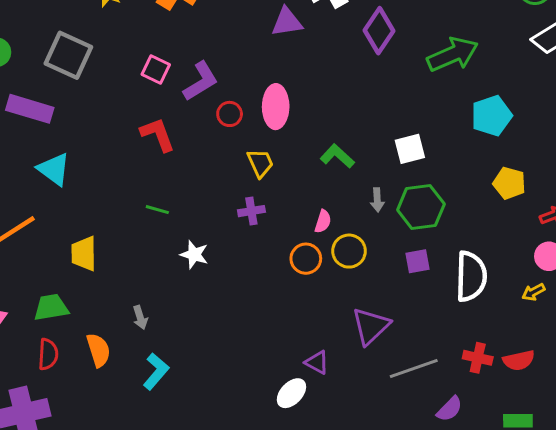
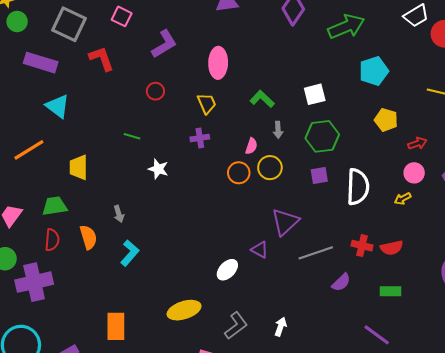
pink square: (156, 70) -> (122, 16), moved
red circle: (230, 114) -> (155, 91), moved
red L-shape: (158, 134) -> (102, 59), moved
gray arrow: (377, 200) -> (278, 130), moved
purple triangle: (317, 362) -> (260, 250), moved

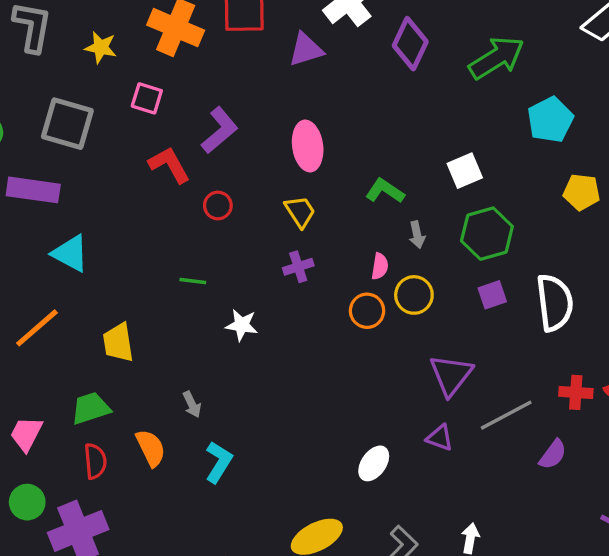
red L-shape: (102, 59) -> (169, 165), moved
purple triangle: (260, 250) -> (440, 438), moved

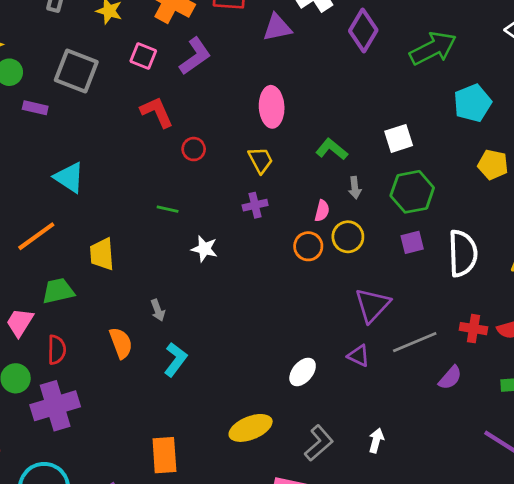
purple L-shape: (220, 130) -> (195, 56), moved
purple rectangle: (33, 190) -> (35, 108), moved, size x0.6
green trapezoid: (91, 408) -> (58, 291), moved
red semicircle: (95, 461) -> (57, 350), moved

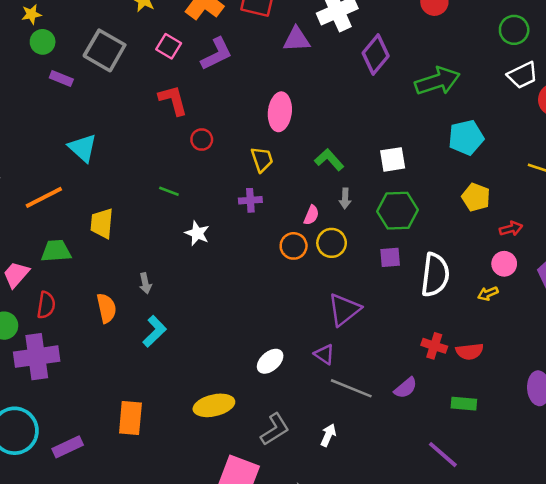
gray line: (415, 342) -> (351, 388), moved, turned 36

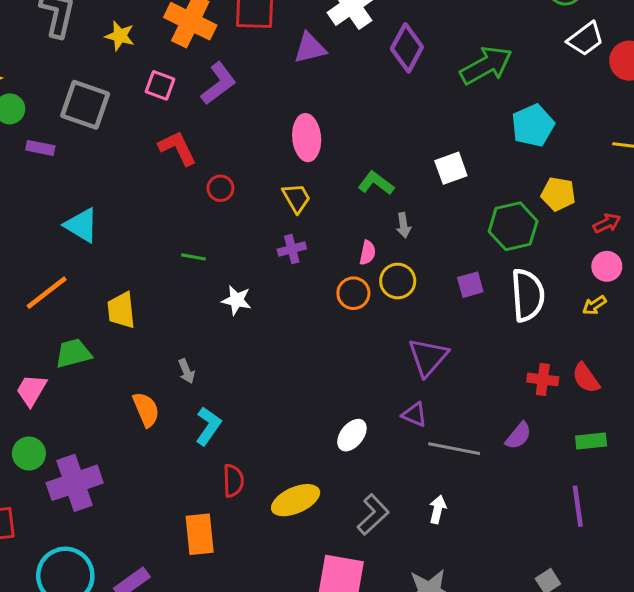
green hexagon: (397, 211) -> (513, 226), moved
red semicircle: (46, 305) -> (233, 481), moved
red semicircle: (470, 351) -> (586, 378), turned 72
purple line: (443, 455) -> (578, 506), turned 52

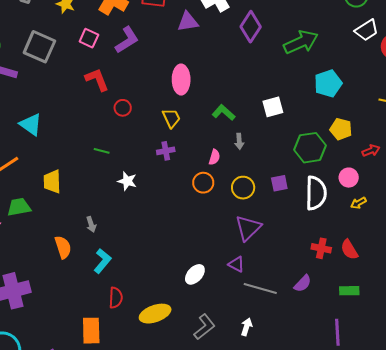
pink circle: (607, 266) -> (349, 178), moved
yellow circle: (398, 281) -> (243, 188), moved

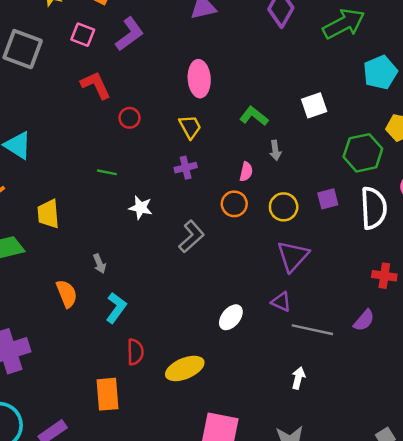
gray L-shape: (204, 327) -> (192, 236), moved

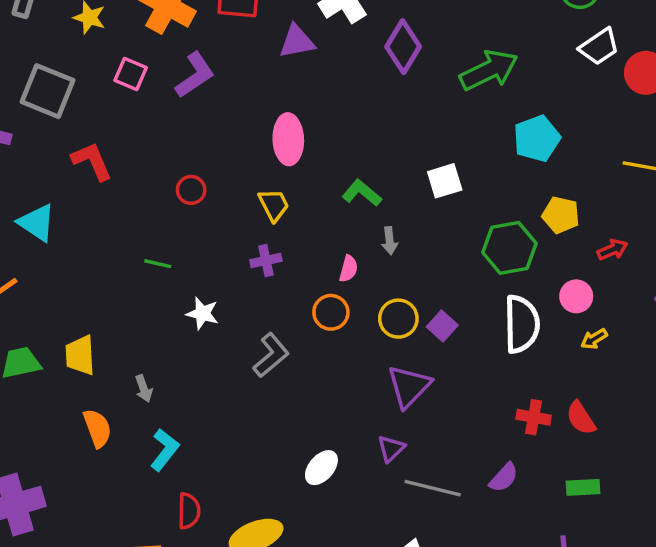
red L-shape: (96, 85) -> (92, 161), moved
purple square: (328, 199) -> (442, 326), moved, turned -35
yellow trapezoid: (48, 214) -> (80, 355), moved
purple triangle: (281, 302) -> (391, 449), turned 50

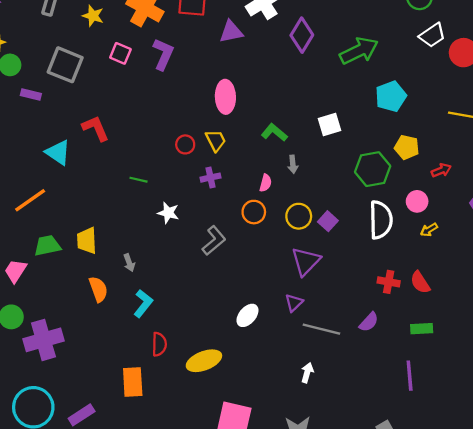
purple L-shape: (195, 75) -> (163, 54), turned -32
red L-shape: (92, 161) -> (96, 128), moved
red circle: (191, 190) -> (185, 144), moved

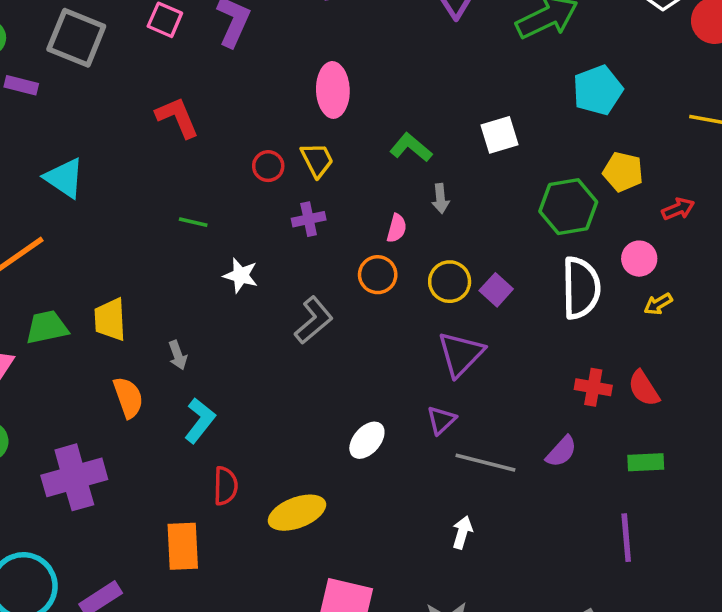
red L-shape: (96, 128) -> (177, 117), moved
purple cross: (43, 340) -> (74, 477), moved

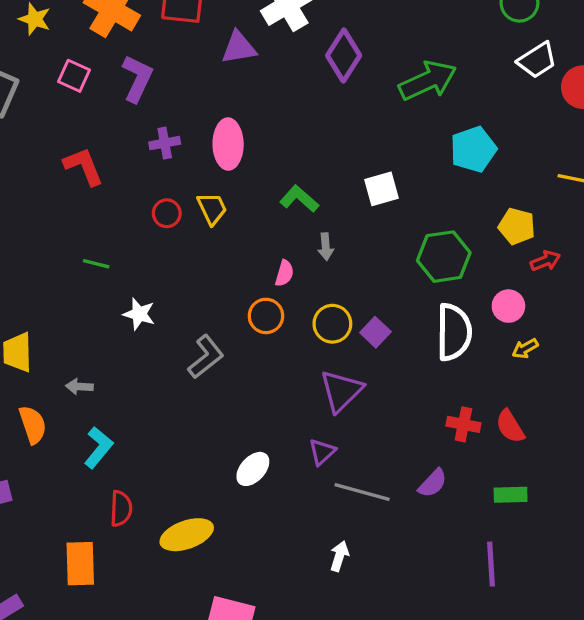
yellow pentagon: (623, 172) -> (517, 226), moved
purple cross: (309, 219) -> (165, 143), moved
gray arrow: (178, 355) -> (79, 387), turned 112

